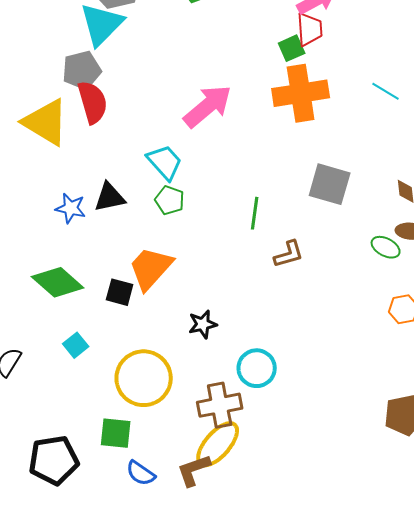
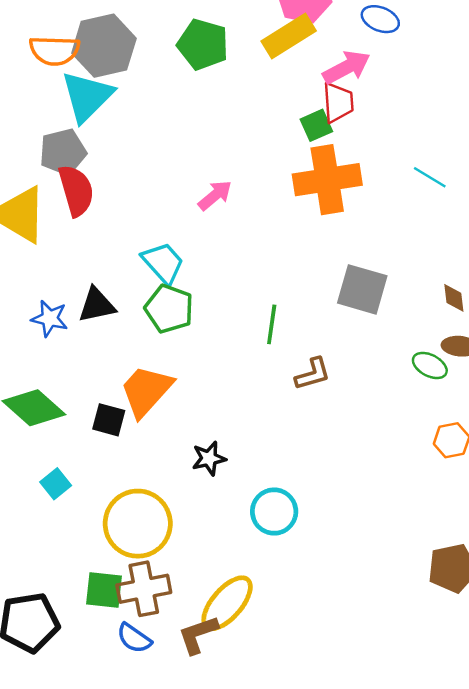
pink arrow: (208, 106) -> (215, 195), size x0.6
green pentagon: (170, 200) -> (169, 309), size x1.4
brown cross: (220, 405) -> (144, 589), moved

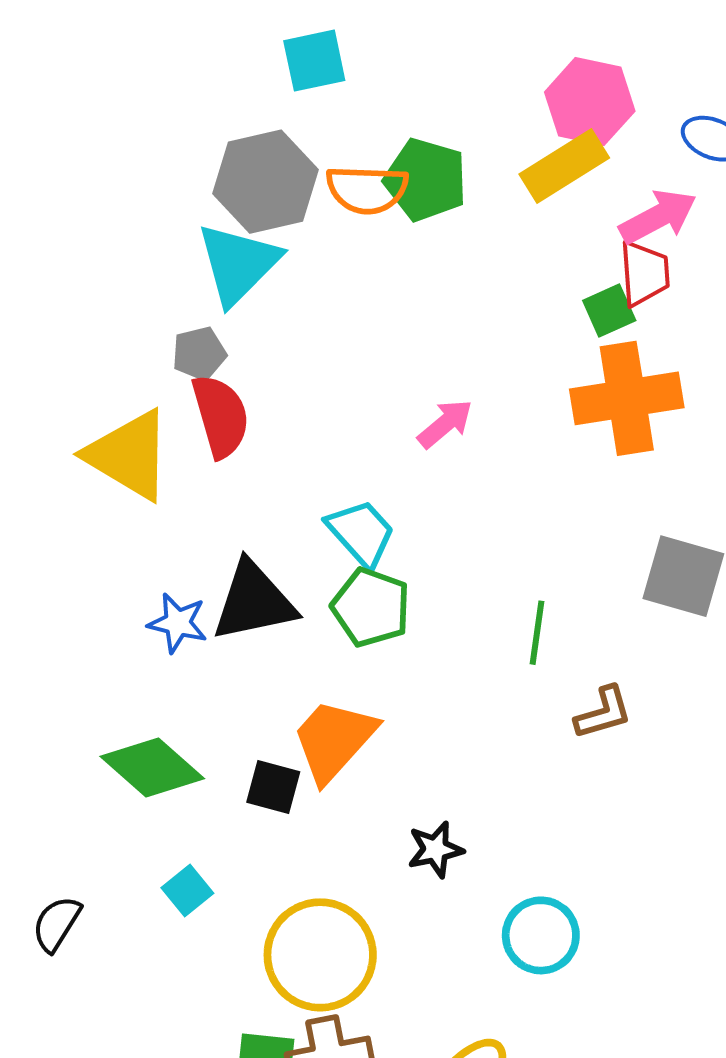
orange semicircle: (54, 50) -> (367, 189), moved
gray pentagon: (63, 152) -> (199, 353), size x0.7
black triangle: (97, 305) -> (254, 601), size x1.4

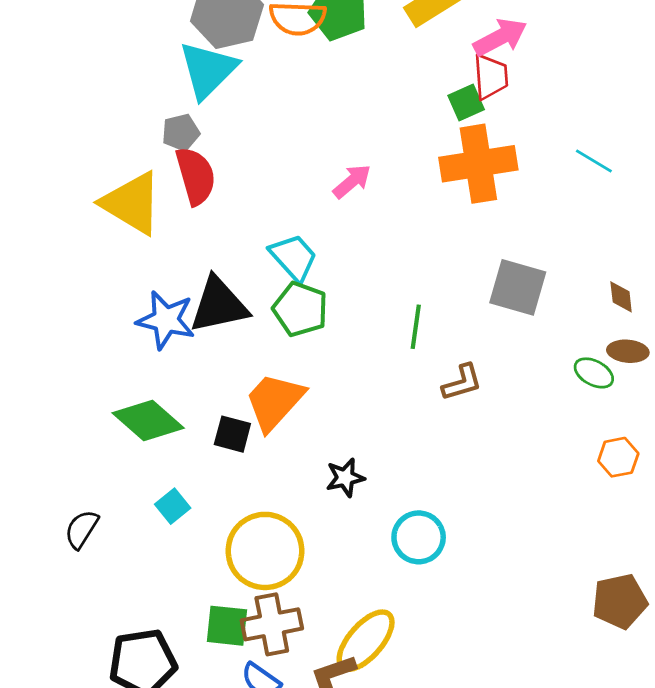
blue star: (178, 623) -> (166, 320), size x1.4

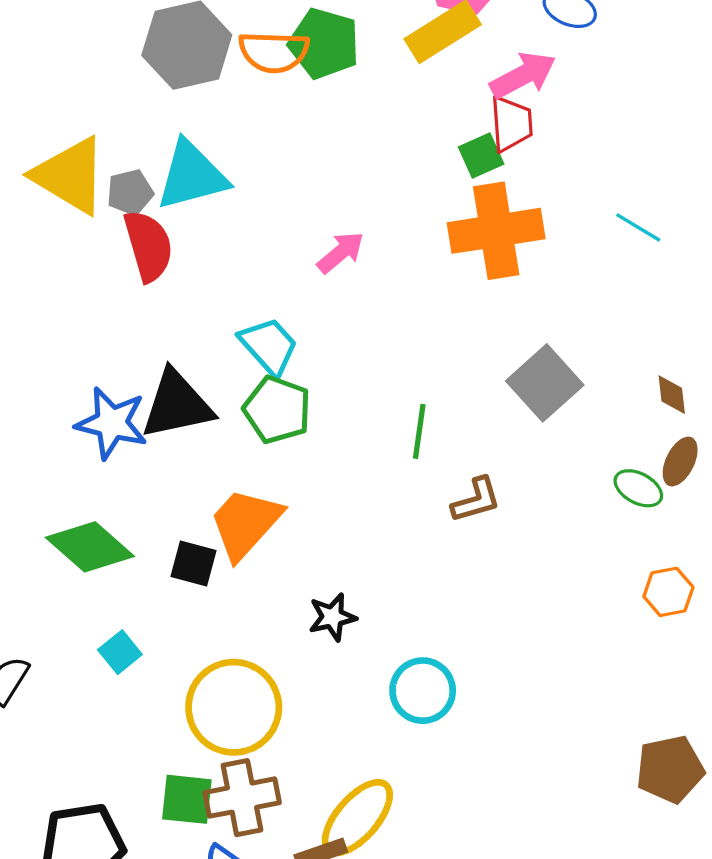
cyan triangle: (208, 70) -> (192, 176), moved, turned 30
yellow triangle: (132, 203) -> (70, 176), moved
gray square: (518, 287) -> (545, 383), turned 32
brown ellipse: (628, 351) -> (680, 462), turned -69

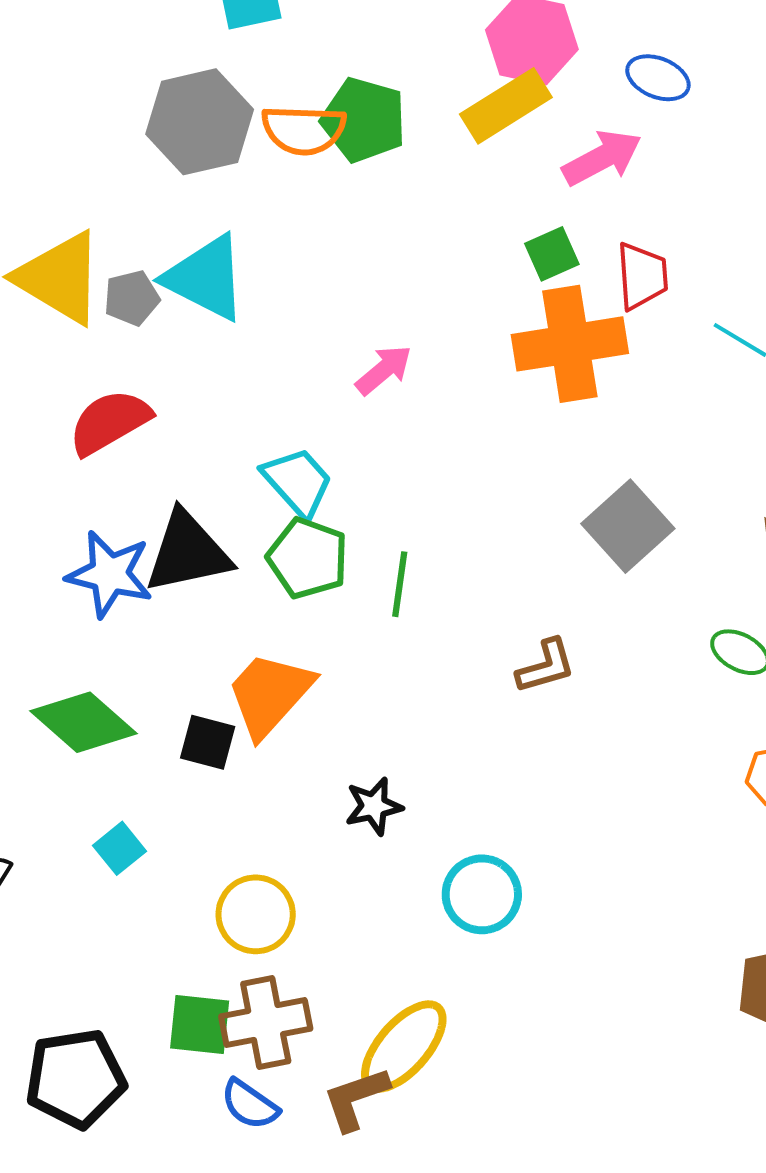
red trapezoid: (511, 124) -> (642, 276), moved
cyan triangle: (192, 176) -> (206, 278), turned 42
red semicircle: (148, 246) -> (110, 422), moved, turned -104
green line: (419, 431) -> (400, 584), moved
yellow circle: (234, 707) -> (256, 914), size x0.7

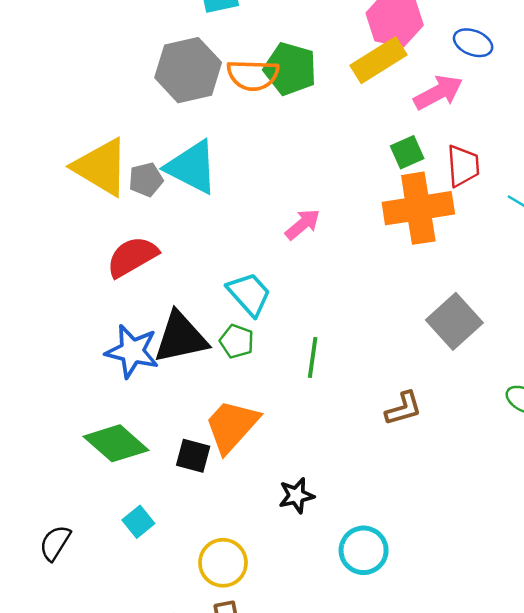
green pentagon: (308, 558) -> (237, 341), moved, size x0.7

